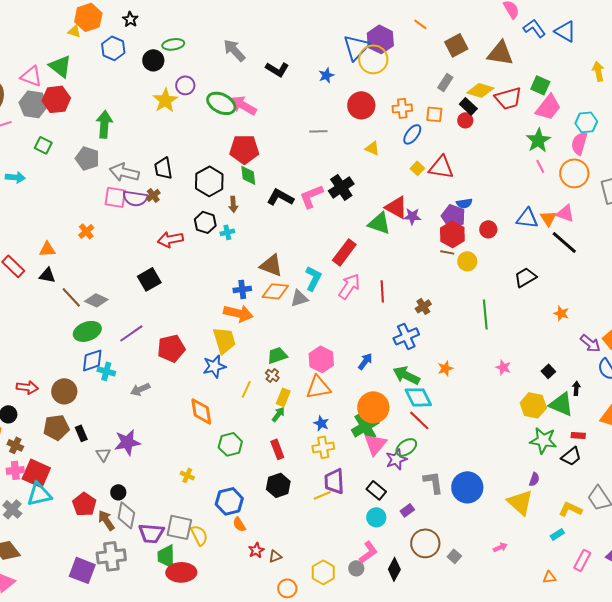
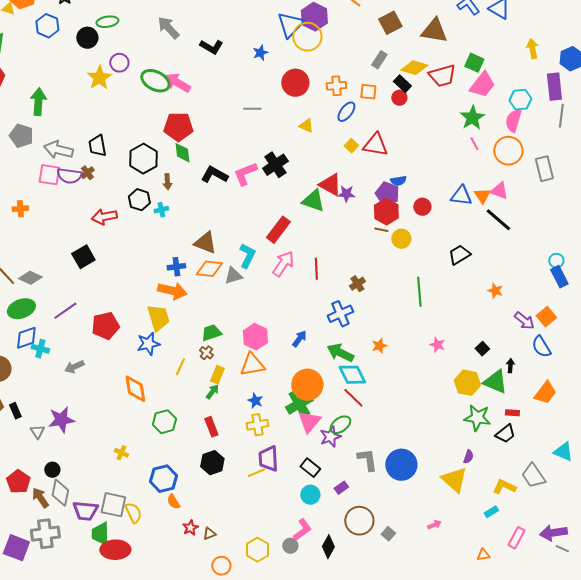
orange cross: (86, 231) -> (20, 209), turned 35

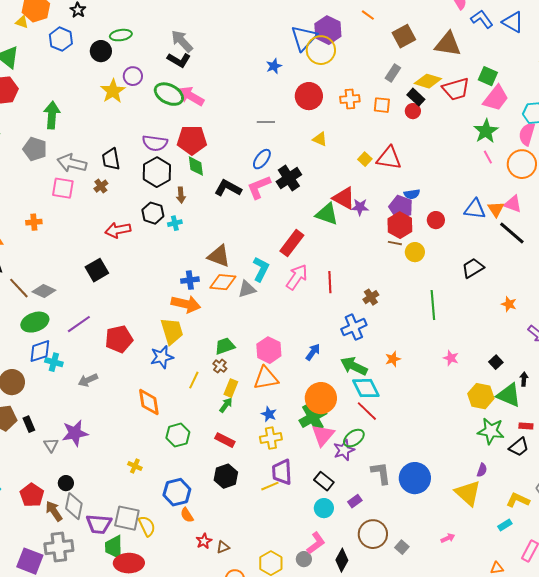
black L-shape: (211, 47) -> (179, 60), moved
blue ellipse: (346, 112) -> (262, 159), moved
purple semicircle: (69, 176) -> (155, 143), moved
red rectangle: (211, 427) -> (225, 440), turned -42

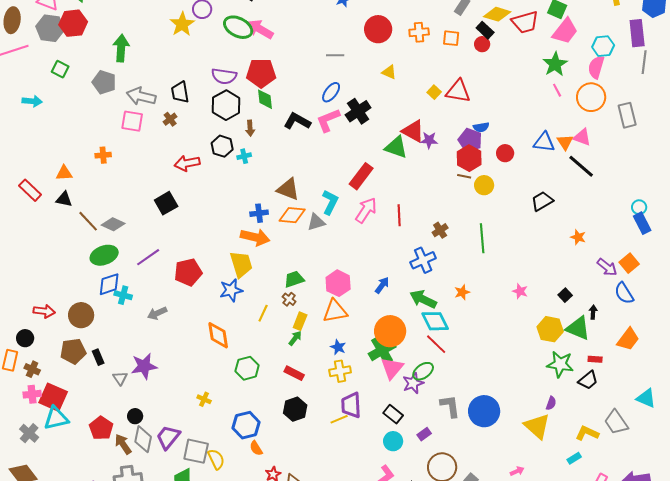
green line: (433, 305) -> (482, 238), moved
purple trapezoid: (99, 524) -> (168, 437), moved, turned 124

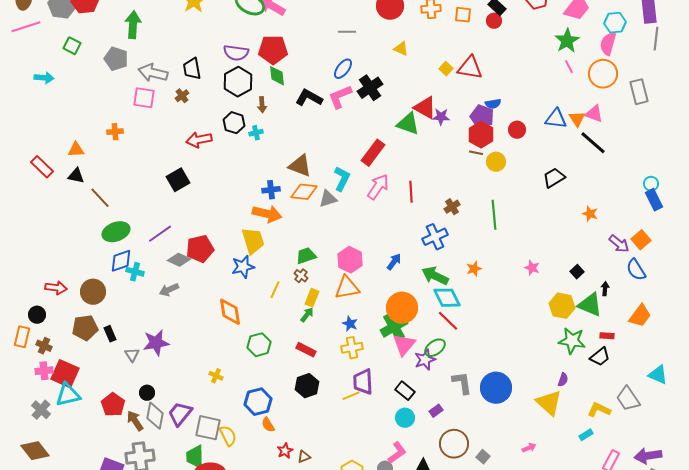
gray diamond: (113, 224) -> (179, 260), moved

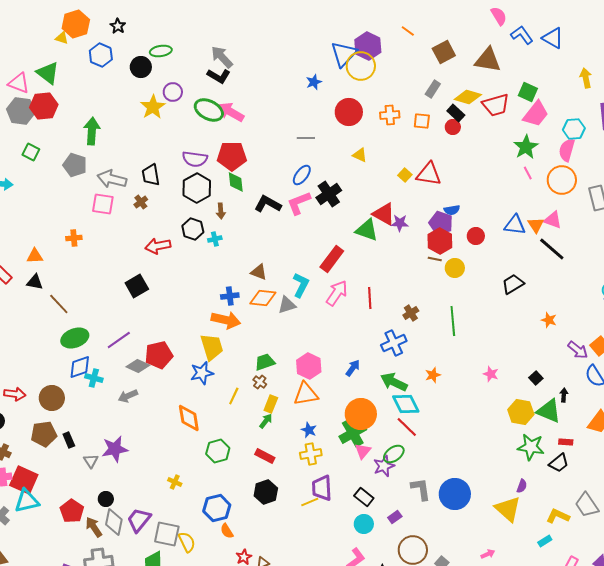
brown triangle: (300, 166) -> (259, 272), size x0.7
pink triangle: (404, 345) -> (363, 451), size x0.7

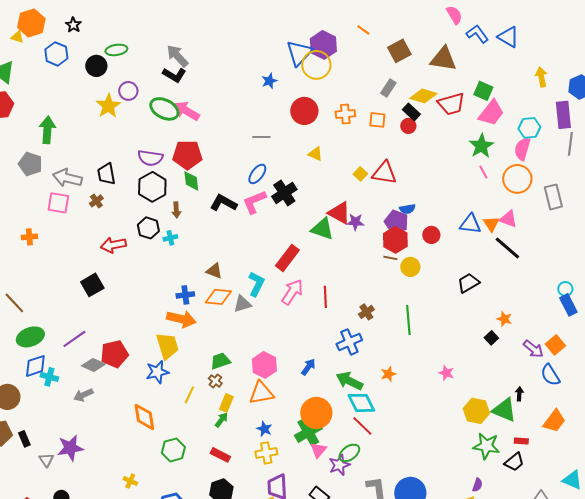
black square: (536, 378) -> (491, 338), moved

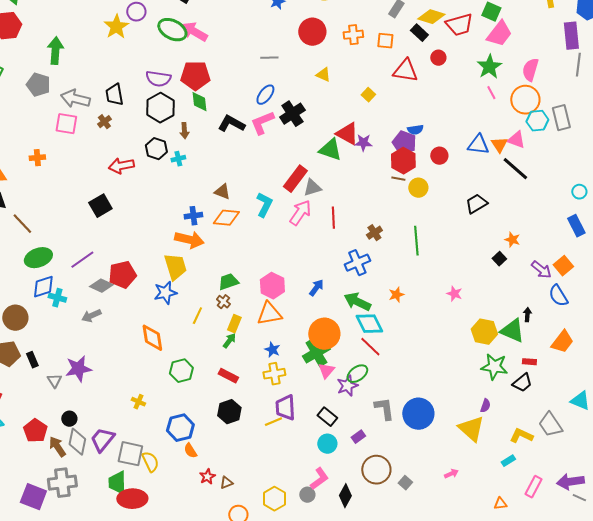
red circle: (408, 126) -> (438, 58), moved
cyan hexagon: (529, 128) -> (537, 121), moved
red triangle: (384, 173) -> (405, 71), moved
cyan circle: (565, 289) -> (579, 192), moved
gray triangle: (242, 304) -> (312, 188), moved

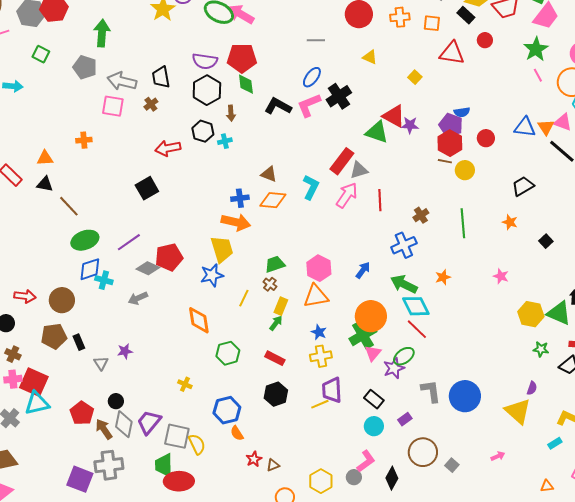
orange star: (512, 240) -> (510, 222), moved
green star: (494, 367) -> (541, 349), size x0.6
purple star: (78, 369) -> (125, 351), size x0.6

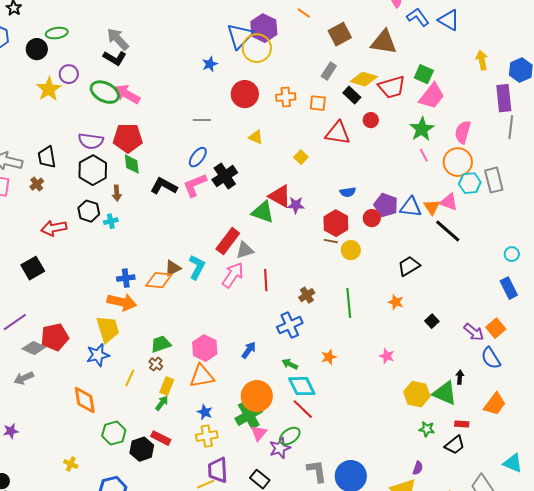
purple pentagon: (451, 125) -> (386, 205), moved
brown triangle: (269, 174) -> (173, 268), moved, turned -48
green arrow: (404, 284) -> (290, 364), size x0.6
black hexagon: (276, 394) -> (142, 449), moved

